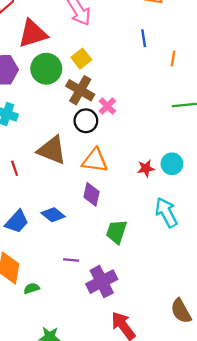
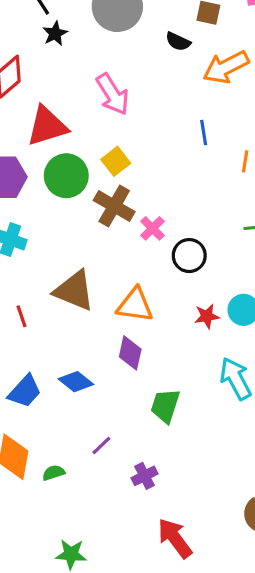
black circle: (86, 121) -> (189, 256), moved
purple line: (71, 260) -> (101, 446), turned -49
purple cross: (102, 282) -> (145, 476), size x0.6
green semicircle: (32, 288) -> (53, 473), moved

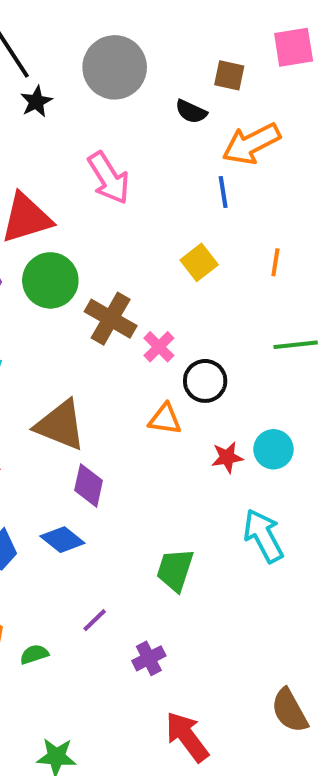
blue line: (204, 133) -> (223, 192), moved
yellow square: (116, 161) -> (199, 262), moved
orange triangle: (135, 305) -> (165, 419), moved, size x0.7
purple diamond: (130, 353) -> (89, 485), moved

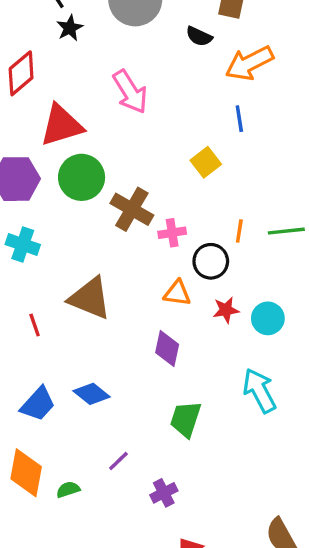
blue line: (223, 192) -> (239, 119), moved
orange line: (275, 262) -> (239, 231), moved
pink cross: (159, 347) -> (172, 233), turned 36
red star: (227, 457) -> (226, 310), moved
purple diamond: (89, 485) -> (167, 349), moved

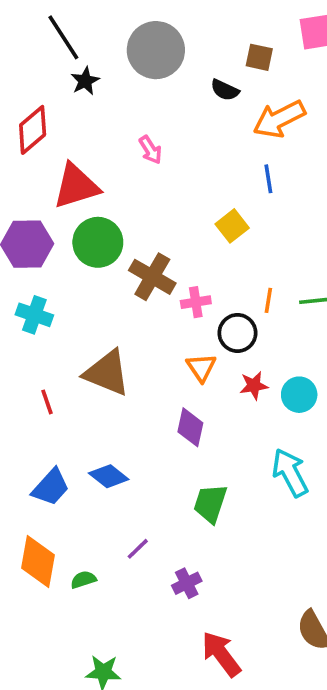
pink arrow: (130, 92) -> (150, 150), size x0.6
orange triangle: (177, 293) -> (201, 367), turned 48

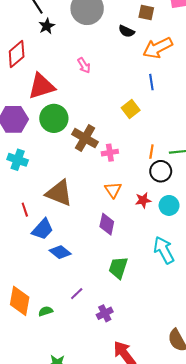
black circle: (237, 333) -> (161, 171), moved
blue trapezoid: (51, 487) -> (42, 229), moved

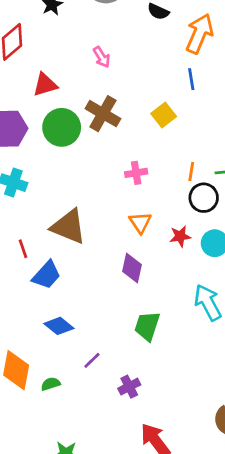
orange arrow: (158, 48) -> (200, 34), turned 140
red triangle: (41, 86) -> (45, 85), size x0.7
brown cross: (85, 138) -> (103, 114), moved
blue diamond: (60, 252) -> (59, 326), moved

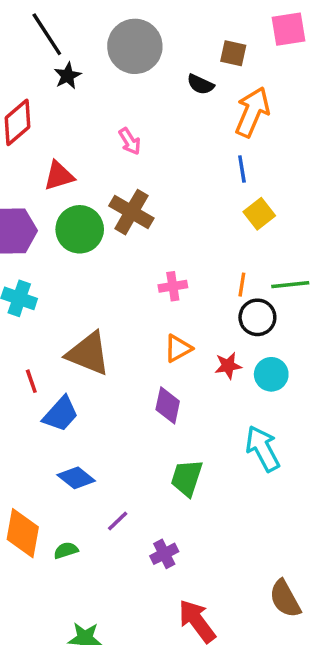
yellow square: (164, 115) -> (259, 214), moved
orange triangle: (140, 223) -> (178, 348), turned 35

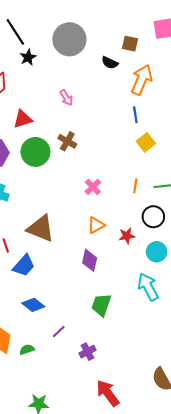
brown cross: (131, 212) -> (67, 141), size x0.7
pink cross: (173, 286) -> (93, 187), turned -35
black circle: (257, 317) -> (153, 217), moved
cyan circle: (271, 374) -> (157, 252), moved

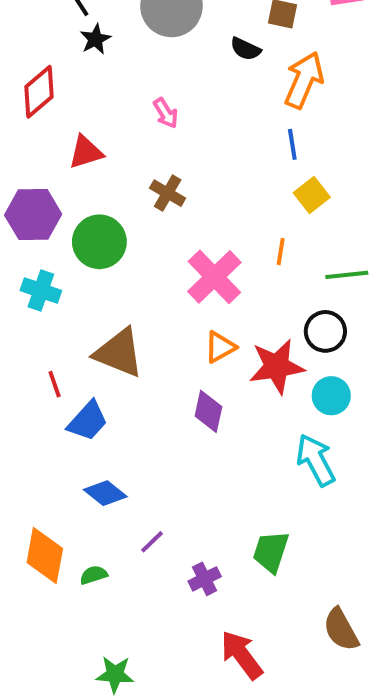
green circle: (35, 152) -> (99, 242), moved
orange line: (135, 186) -> (281, 252), moved
pink cross: (93, 187) -> (214, 277), size x1.8
red star: (127, 236) -> (277, 366), size x1.8
green trapezoid: (101, 305) -> (271, 552), moved

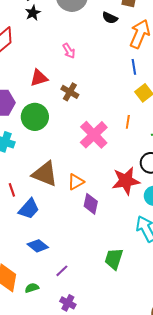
red triangle: (86, 152) -> (39, 78), moved
orange triangle: (220, 347) -> (76, 182), moved
green trapezoid: (271, 552) -> (114, 259), moved
purple cross: (205, 579) -> (68, 303), moved, turned -35

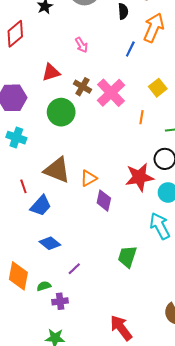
black semicircle: (110, 18) -> (123, 11), turned -119
blue line: (134, 67) -> (130, 49), moved, turned 35
green circle: (35, 117) -> (61, 112), moved
pink cross: (94, 135) -> (111, 93), moved
purple cross: (68, 303) -> (60, 301), moved, turned -35

